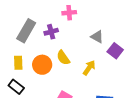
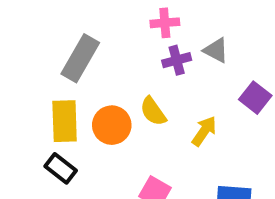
purple cross: (51, 32) -> (177, 60), moved
gray triangle: (97, 37) -> (216, 50), moved
yellow rectangle: (18, 63) -> (65, 121), size x1.5

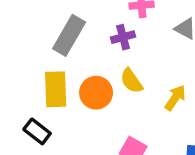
purple cross: (177, 60) -> (123, 37), moved
black rectangle: (61, 168) -> (37, 131), moved

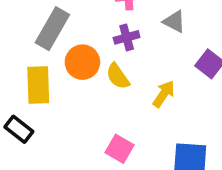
purple cross: (123, 37) -> (127, 37), moved
orange circle: (96, 93) -> (82, 62), moved

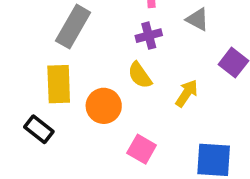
orange circle: (82, 62) -> (104, 106), moved

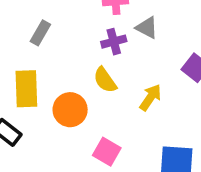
gray triangle: (197, 19) -> (147, 28), moved
gray rectangle: (73, 27) -> (40, 33), size x0.6

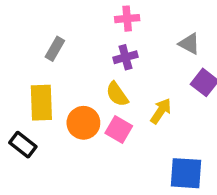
gray triangle: (147, 28) -> (189, 44), moved
pink square: (107, 152) -> (119, 130), moved

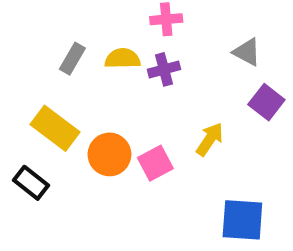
yellow semicircle: (117, 94) -> (123, 59), moved, turned 124
yellow rectangle: (41, 103) -> (55, 128), turned -51
pink square: (119, 130) -> (155, 163), turned 32

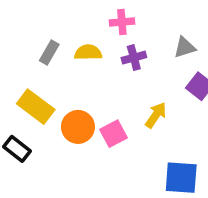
gray triangle: (247, 52) -> (185, 47), turned -45
purple cross: (164, 69) -> (134, 58), moved

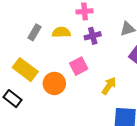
yellow arrow: (156, 115) -> (109, 86), moved
pink square: (113, 134) -> (79, 66), moved

